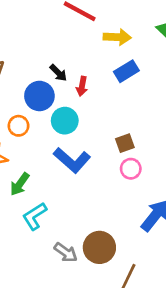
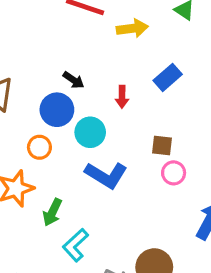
blue rectangle: (126, 71) -> (168, 77), moved
red arrow: (82, 86) -> (122, 97), moved
brown square: (125, 143) -> (162, 145), turned 36

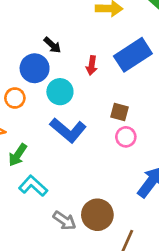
blue rectangle: (168, 77) -> (133, 55), size x1.5
cyan L-shape: (75, 245) -> (33, 186), turned 76

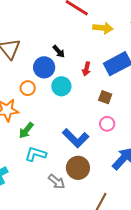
brown square: (119, 112) -> (105, 97), moved
blue L-shape: (68, 130) -> (76, 138), moved
cyan L-shape: (33, 186) -> (36, 154), turned -30
brown circle: (97, 215) -> (78, 168), moved

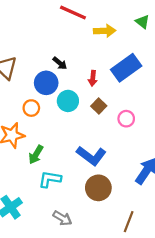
brown square: (105, 97) -> (99, 106), moved, turned 32
pink circle: (107, 124) -> (126, 119), moved
gray arrow: (57, 182) -> (62, 218), moved

